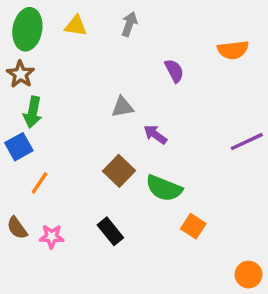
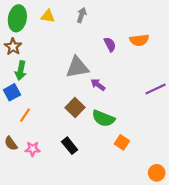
orange semicircle: (233, 50) -> (139, 40), moved
gray triangle: (122, 107) -> (77, 67), size x1.6

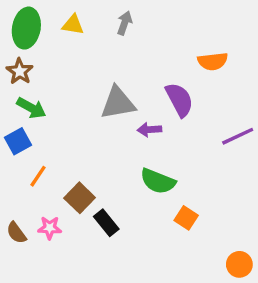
purple semicircle: (110, 44) -> (179, 100), moved, size x1.5
green arrow: (21, 71) -> (31, 108), turned -72
purple arrow: (98, 85) -> (149, 130), turned -40
brown square: (75, 108) -> (80, 198), moved
brown semicircle: (11, 143) -> (16, 233), moved

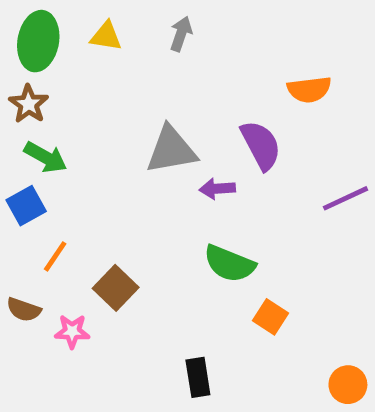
black rectangle: (106, 223) -> (198, 377), moved, turned 30
brown semicircle: (16, 233) -> (24, 310), moved, turned -35

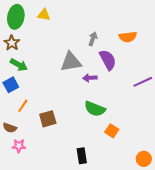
gray arrow: (181, 34) -> (93, 39), moved
brown square: (116, 288) -> (48, 119), turned 30
pink star: (72, 331) -> (19, 146), moved

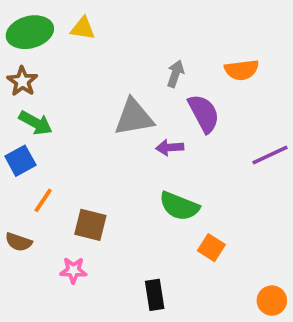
green ellipse: (16, 17) -> (30, 32), turned 65
brown square: (48, 119) -> (90, 225), turned 30
pink star: (19, 146) -> (73, 270), moved

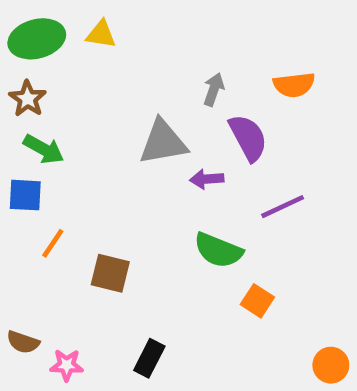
purple line: (270, 155) -> (283, 207), moved
blue square: (20, 161) -> (25, 195), turned 32
brown semicircle: (19, 242) -> (23, 342), moved
pink star: (73, 270) -> (67, 365), moved
black rectangle: (155, 295) -> (149, 358), moved, turned 36

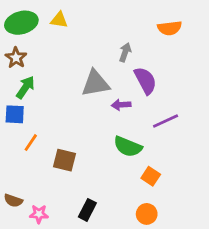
orange semicircle: (294, 85) -> (170, 28), moved
green arrow: (44, 149) -> (25, 87), turned -85
orange circle: (331, 365) -> (147, 214), moved

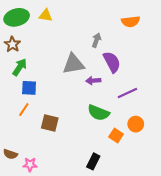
blue square: (15, 114) -> (29, 88), moved
black rectangle: (87, 210) -> (93, 161), moved
orange circle: (147, 214) -> (136, 124), moved

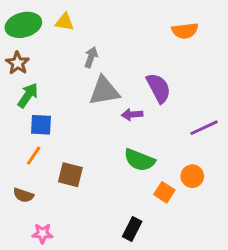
gray arrow: (96, 40) -> (91, 57), moved
purple line: (127, 93) -> (204, 128), moved
brown semicircle: (10, 154) -> (23, 195), moved

